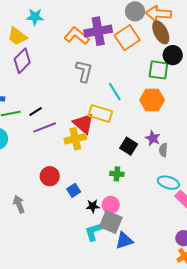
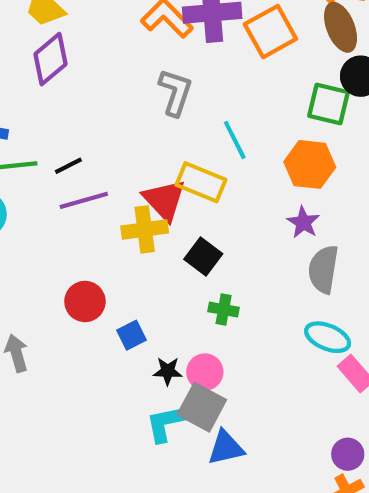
purple star: (153, 138) -> (303, 222), moved
black square: (129, 146) -> (203, 256), moved
gray semicircle: (163, 150) -> (323, 269), size x1.6

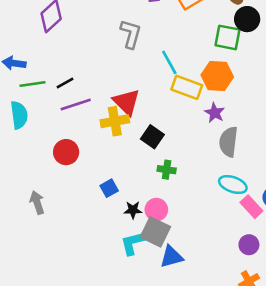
yellow rectangle: (201, 182) -> (187, 87), moved
red circle: (85, 301) -> (66, 152), moved
purple circle: (348, 454) -> (249, 245), moved

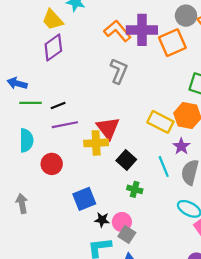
cyan line: (169, 62) -> (164, 166), moved
cyan semicircle: (19, 115) -> (26, 140), moved
blue square: (109, 188) -> (84, 199), size x1.5
gray square: (155, 232) -> (127, 234), moved, size x0.7

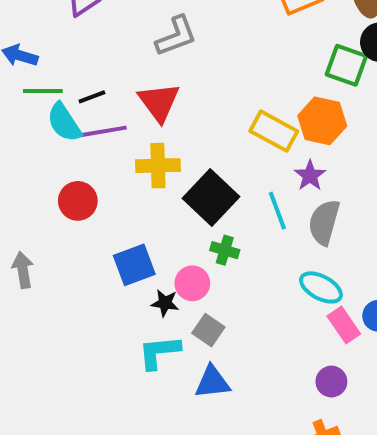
gray L-shape: (119, 71) -> (176, 36), moved, turned 45
red triangle: (108, 128) -> (159, 102), moved
cyan semicircle: (26, 140) -> (64, 122), moved, turned 145
black square: (126, 160) -> (211, 197), size x1.5
pink circle: (122, 222) -> (192, 283), moved

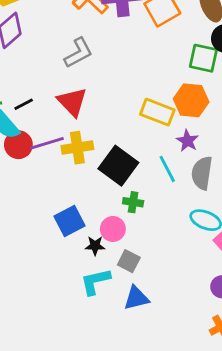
purple line: (103, 131) -> (47, 143), moved
red circle: (78, 201) -> (18, 145), moved

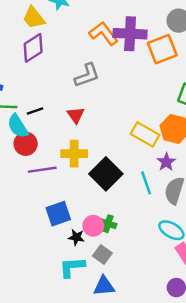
red triangle: (72, 102) -> (76, 115), size x0.7
purple line: (47, 143) -> (42, 170), moved
green cross: (133, 202) -> (108, 224), moved

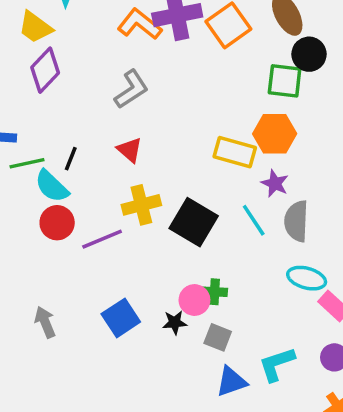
black line: (35, 111) -> (71, 159), turned -35
red circle: (26, 144) -> (57, 223), moved
blue square: (58, 214) -> (121, 318), moved
cyan L-shape: (72, 267) -> (277, 364), moved

